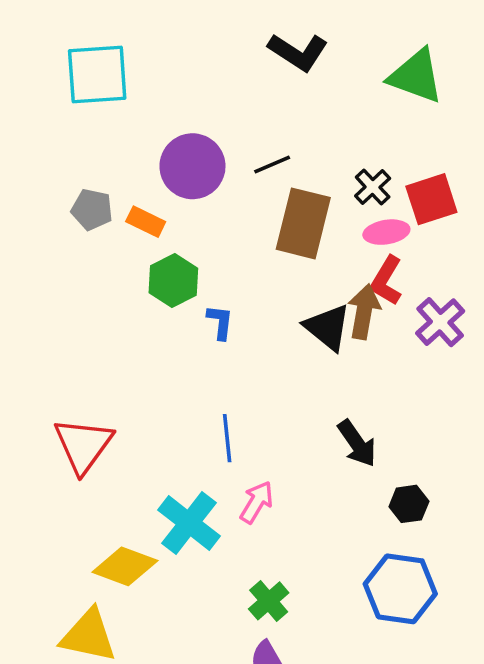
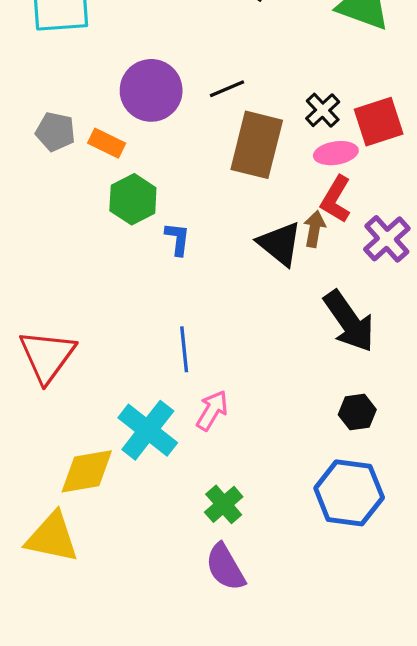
brown arrow: (364, 312) -> (314, 229), size x0.7
black arrow: (357, 443) -> (349, 321), moved, size x1.4
yellow diamond: (125, 566) -> (87, 471), turned -30

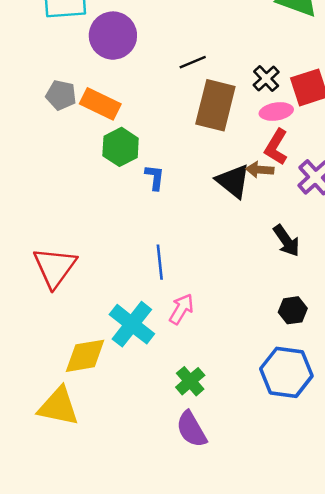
purple circle: (151, 90) -> (113, 36), moved
orange rectangle: (107, 143) -> (100, 104), size x1.4
brown arrow: (314, 229) -> (260, 170), turned -96
black arrow: (349, 321) -> (286, 241), size x0.7

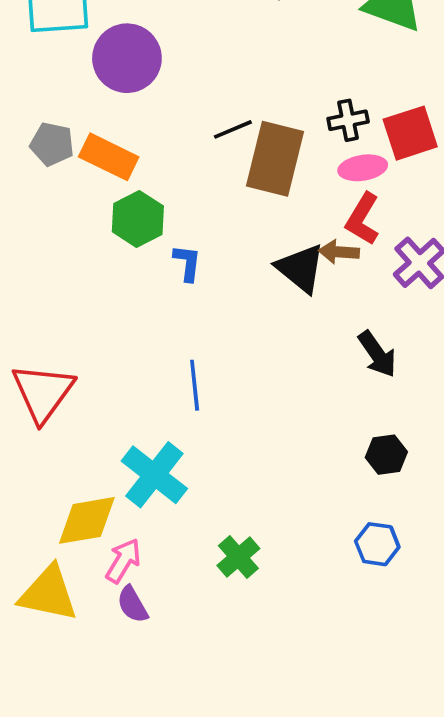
black line: (193, 62) -> (233, 129), moved
black cross: (266, 79) -> (348, 120), turned 32
pink arrow: (181, 309) -> (123, 561), moved
blue hexagon: (286, 372) -> (377, 544), size x0.6
purple semicircle: (191, 429) -> (132, 604), moved, size x0.7

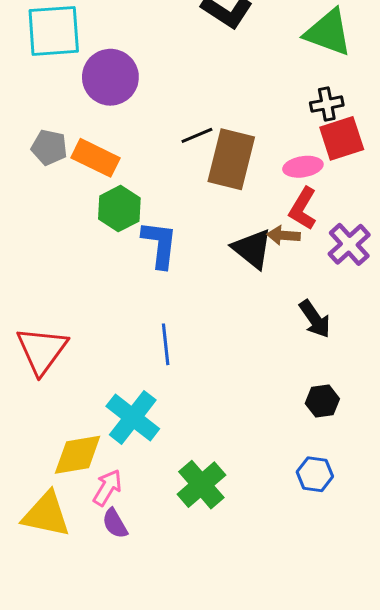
black cross: (348, 120) -> (327, 104), moved
blue L-shape: (187, 263) -> (160, 244), size x1.6
green cross: (238, 557) -> (201, 485), size x1.4

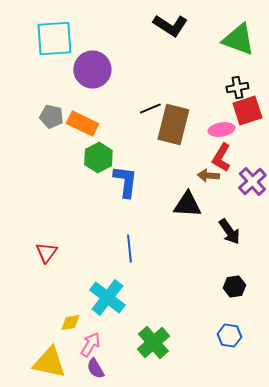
black triangle: (252, 249) -> (187, 204), moved, turned -36
red triangle: (42, 350) -> (46, 252), size x0.6
yellow diamond: (78, 455) -> (70, 322), size x0.6

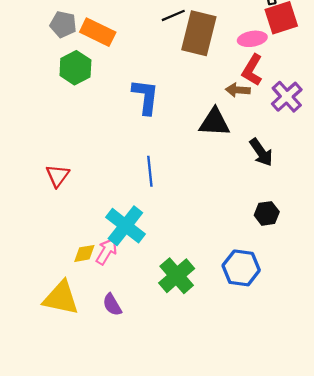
green hexagon: (98, 158) -> (75, 68), moved
blue hexagon: (229, 336) -> (241, 268), moved, size x1.4
pink arrow: (90, 344) -> (107, 251), moved

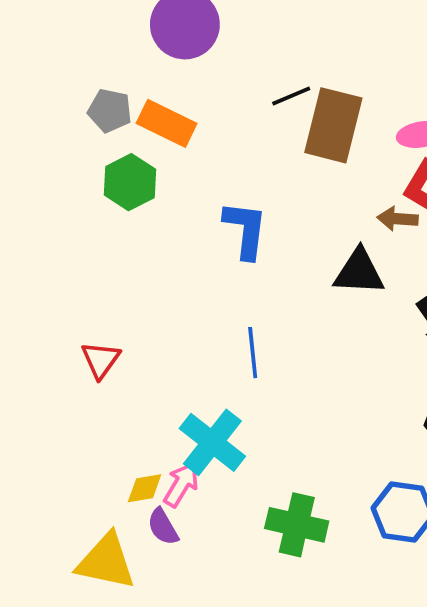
green cross: (177, 276) -> (297, 525), turned -36
purple semicircle: (112, 305) -> (163, 527), moved

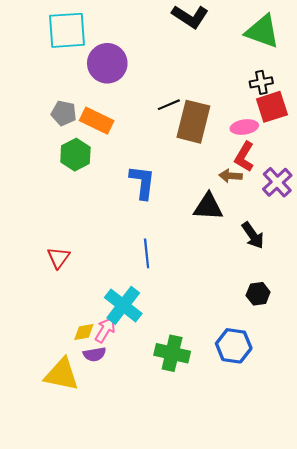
purple semicircle: (163, 527) -> (95, 354), turned -70

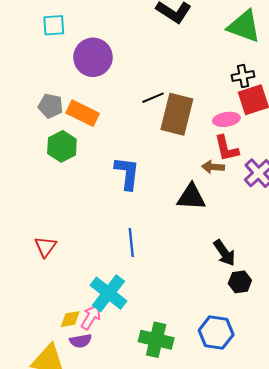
cyan square: (67, 30) -> (54, 25), size x0.6
red L-shape: (244, 157) -> (226, 148), turned -44
black arrow: (253, 235) -> (224, 253), moved

